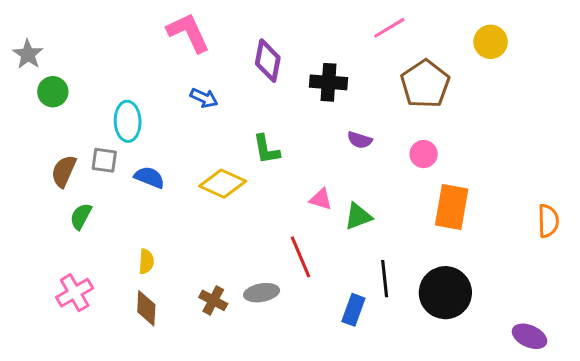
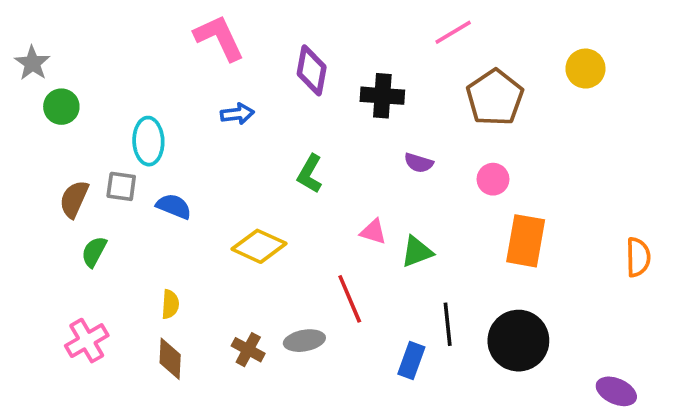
yellow circle: (491, 42) -> (585, 69), moved
blue arrow: (204, 98) -> (237, 114), turned -32
green L-shape: (266, 149) -> (310, 174), turned 40
yellow diamond: (223, 184) -> (259, 246), moved

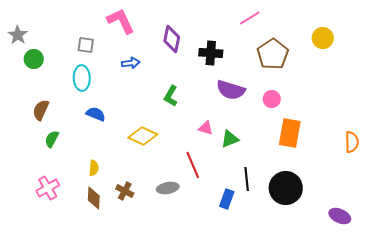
purple semicircle: (419, 163) -> (231, 90), size x1.8
gray square: (121, 186) -> (86, 45), moved
brown cross: (248, 350) -> (125, 191), moved

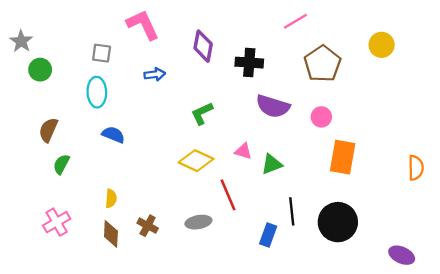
green L-shape: (171, 96) -> (202, 113), turned 35
yellow diamond: (143, 136) -> (196, 161), moved

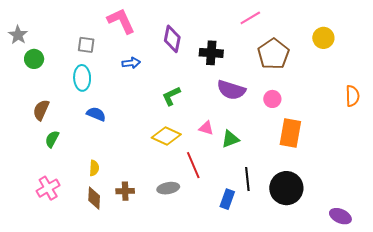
orange semicircle: (416, 168) -> (352, 96), moved
brown cross: (148, 226) -> (125, 191), turned -30

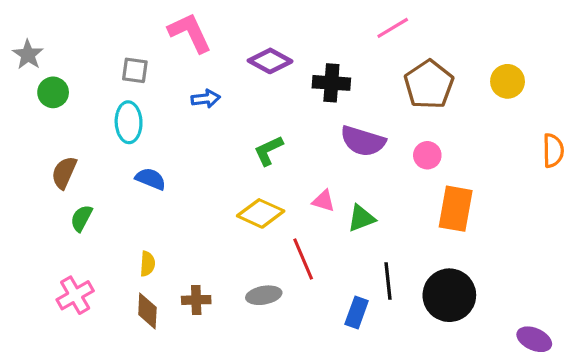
yellow circle: (323, 38) -> (508, 81), moved
purple diamond: (172, 39) -> (270, 61), turned -72

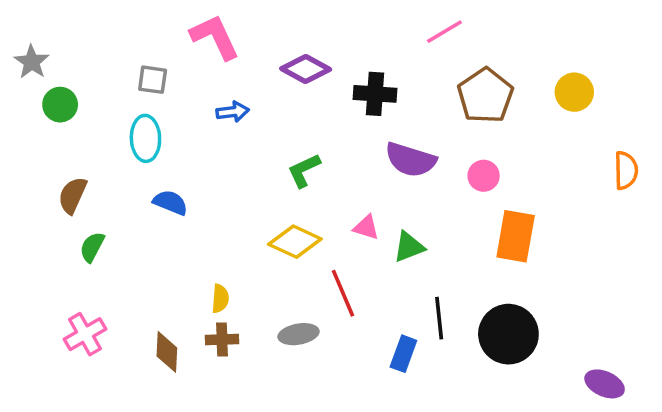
yellow semicircle: (147, 264) -> (220, 299), moved

